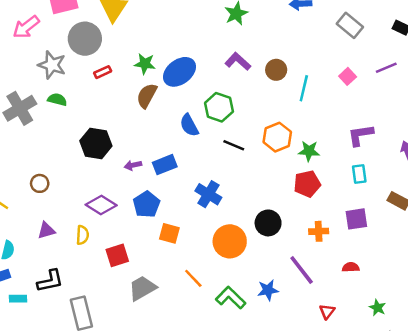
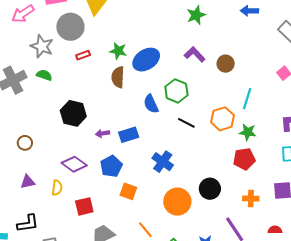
cyan line: (304, 88) -> (247, 99), moved
brown semicircle: (147, 96) -> (118, 77), turned -30

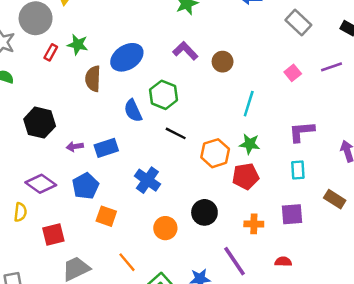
green star: (118, 51) -> (78, 45), moved
red rectangle: (83, 55) -> (51, 52), turned -40
orange hexagon: (222, 119) -> (215, 153), moved
orange circle: (177, 202) -> (165, 228), size x0.7

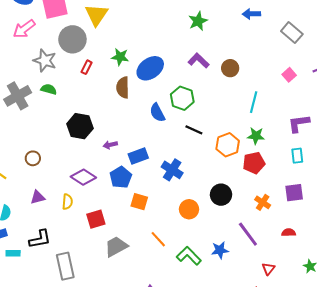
green star: (78, 45) -> (120, 57), moved
blue rectangle: (106, 148) -> (138, 156), moved
orange cross: (254, 224) -> (263, 202), turned 35

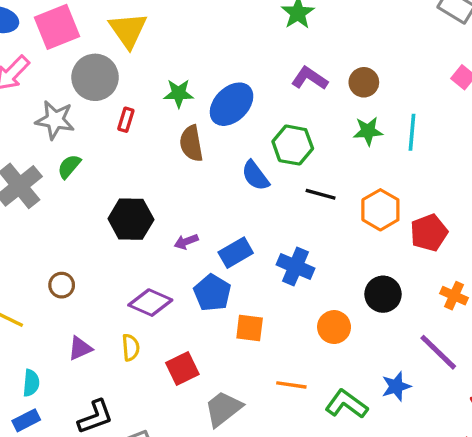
green semicircle: (49, 89) -> (69, 166), turned -56
green star: (256, 136) -> (368, 131), moved
orange line: (158, 239) -> (291, 385), turned -30

